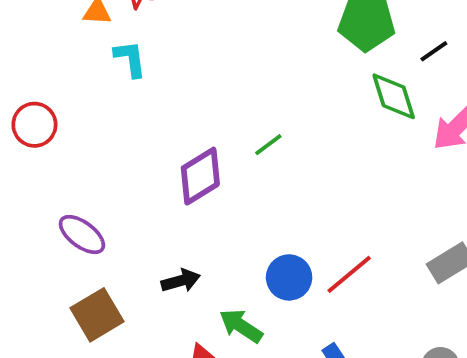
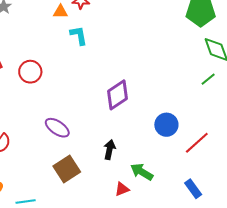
green line: (268, 145) -> (208, 79), moved
blue circle: (289, 277) -> (166, 125), moved
black arrow: (181, 281) -> (109, 150), turned -60

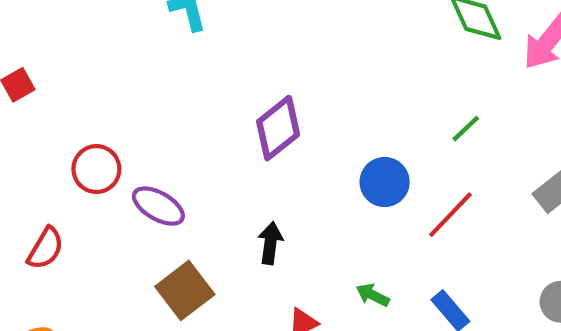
red circle: (30, 72) -> (96, 169), moved
green line: (208, 79) -> (466, 129), moved
green arrow: (142, 172) -> (373, 295), moved, size x0.7

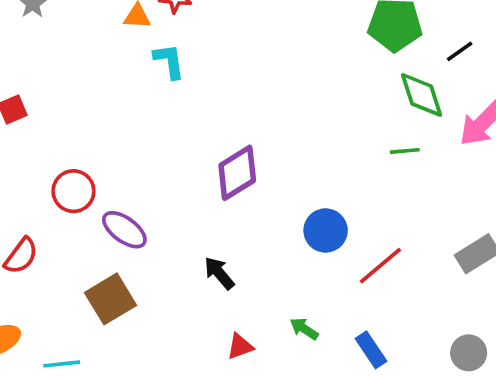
green line: (466, 129) -> (405, 151), moved, turned 32
black arrow: (270, 243) -> (219, 273), turned -54
brown square: (185, 290) -> (110, 299), moved

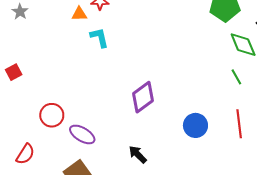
green line: (405, 151) -> (236, 77), turned 70
red line: (380, 266) -> (239, 124), moved, turned -52

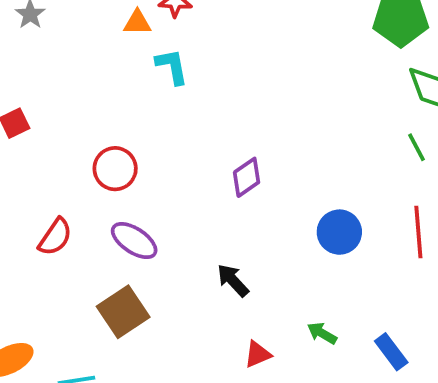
purple diamond: (143, 97) -> (247, 177), size x0.7
red circle: (52, 115) -> (115, 169), moved
red semicircle: (25, 154) -> (55, 237), moved

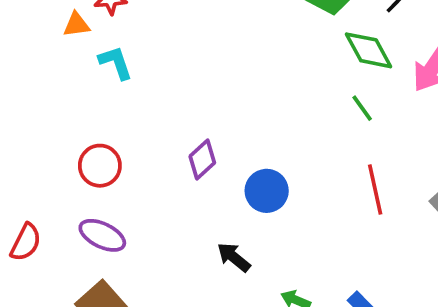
red circle: (115, 169) -> (100, 166), moved
blue circle: (339, 232) -> (267, 191), moved
black arrow: (233, 280) -> (234, 257), moved

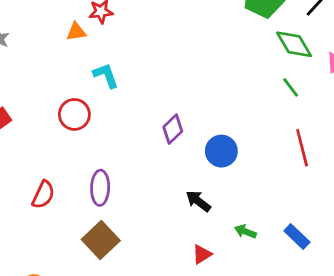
cyan L-shape: (116, 63) -> (106, 76), moved
red circle: (100, 166) -> (74, 114), moved
purple ellipse: (102, 235) -> (100, 188), turned 68

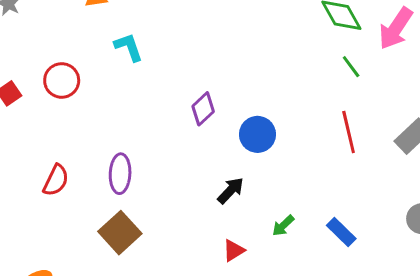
green line: (291, 87) -> (351, 67), moved
red circle: (74, 114) -> (62, 80), moved
black arrow: (198, 201) -> (231, 190), turned 95
green arrow: (245, 232) -> (283, 226), turned -65

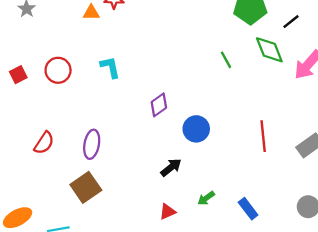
cyan L-shape: (129, 47) -> (110, 67), moved
green line: (351, 67) -> (226, 60), moved

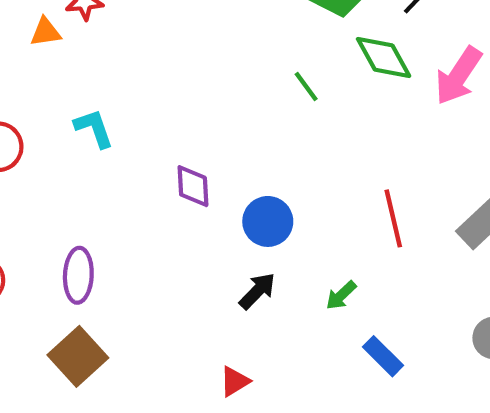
purple diamond: (159, 105) -> (193, 186), turned -50
black arrow: (171, 167) -> (257, 291), moved
green arrow: (206, 198) -> (341, 295), moved

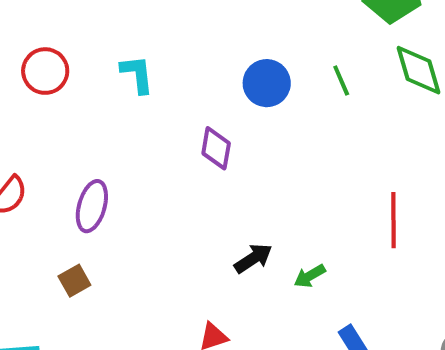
blue circle: (268, 221) -> (267, 83), moved
green arrow: (341, 295) -> (310, 276), moved
brown square: (78, 356) -> (74, 281), size x0.6

